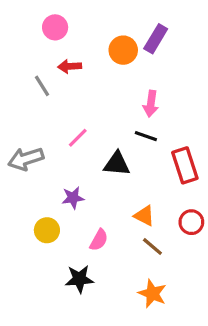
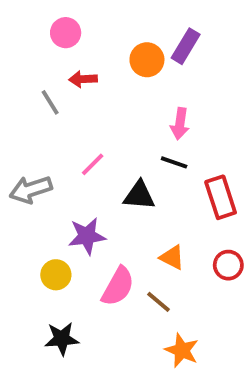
purple star: (73, 198) -> (87, 236), size x1.4
pink semicircle: (99, 240) -> (118, 286), size x1.5
brown line: (152, 246) -> (159, 302), moved
black star: (79, 279) -> (62, 339), moved

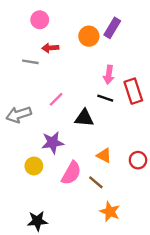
gray line: (50, 102) -> (30, 62), turned -49
red rectangle: (221, 197) -> (133, 91), moved
black star: (62, 339) -> (37, 221), moved

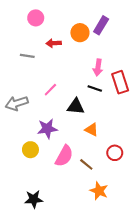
red arrow: (50, 48) -> (54, 43), moved
orange triangle: (104, 155) -> (92, 130), moved
red circle: (138, 160) -> (115, 153), moved

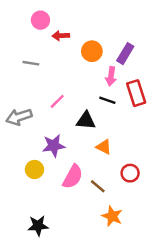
purple rectangle: (101, 25) -> (125, 54), moved
orange circle: (80, 33) -> (92, 51), moved
red arrow: (54, 43) -> (61, 36), moved

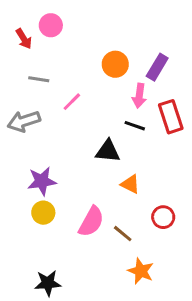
red arrow: (61, 36) -> (24, 39), moved, turned -119
pink line: (57, 101) -> (72, 102), moved
gray arrow: (19, 117) -> (24, 121), moved
purple star: (54, 146) -> (42, 181), moved

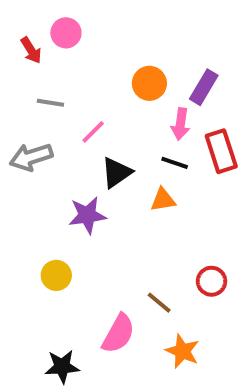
black triangle: (108, 151) -> (116, 173), moved, turned -40
purple star: (42, 181) -> (87, 215), moved
orange triangle: (130, 184) -> (163, 200), moved, turned -36
pink semicircle: (91, 222) -> (118, 334), moved

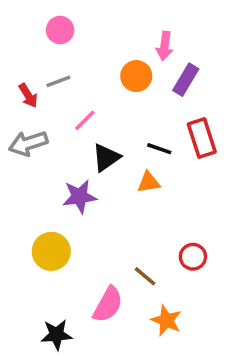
red arrow: (31, 50) -> (28, 96), moved
gray line: (50, 103) -> (58, 81), moved, turned -30
pink arrow: (180, 124) -> (165, 46), moved
yellow circle: (56, 275) -> (51, 251), size x1.4

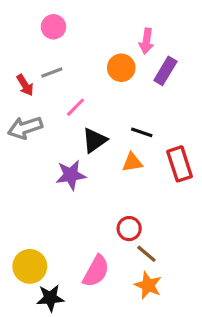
red rectangle: (202, 138) -> (180, 164), moved
yellow circle: (51, 251) -> (30, 266), moved
red circle: (193, 257) -> (129, 229), moved
brown line: (145, 276) -> (146, 254), moved

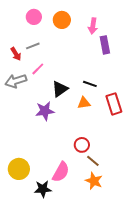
orange circle: (121, 68) -> (62, 20), moved
purple rectangle: (165, 71) -> (105, 45), turned -42
pink line: (76, 107) -> (38, 69), moved
black star: (50, 298) -> (43, 189), moved

